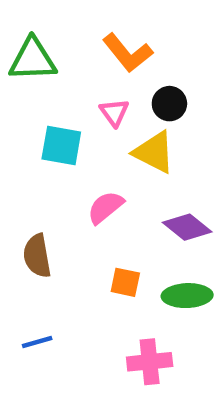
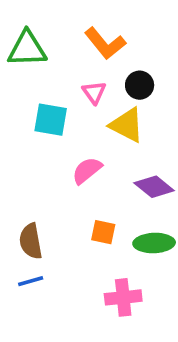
brown semicircle: (37, 256) -> (31, 241), moved

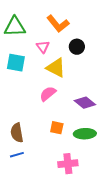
pink triangle: (94, 92) -> (43, 47), moved
cyan square: (51, 120) -> (16, 63), moved
yellow triangle: (127, 125) -> (56, 68), moved

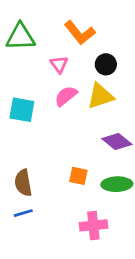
cyan square: (16, 63) -> (22, 110), moved
yellow triangle: (56, 68) -> (100, 96), moved, turned -45
pink semicircle: (48, 94) -> (66, 96), moved

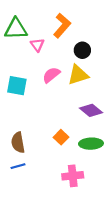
orange L-shape: (80, 33) -> (62, 26), turned -100
pink triangle: (59, 64) -> (37, 45), moved
orange square: (78, 176) -> (61, 137), turned 32

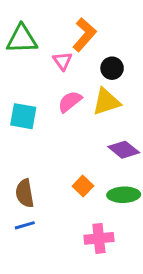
pink triangle: (37, 45) -> (63, 61), moved

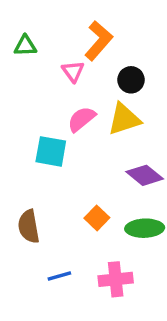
green triangle: (22, 39) -> (25, 46), size x0.6
cyan square: (23, 116) -> (51, 151), moved
blue line: (25, 225) -> (59, 276), moved

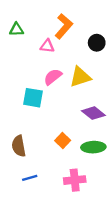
pink triangle: (73, 71) -> (47, 46), turned -48
black circle: (131, 80) -> (97, 43), moved
blue line: (59, 276) -> (30, 178), moved

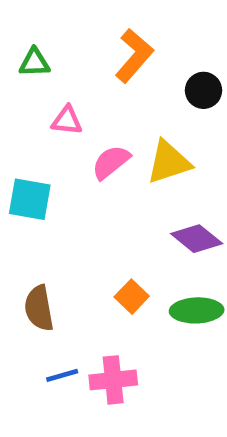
pink triangle: (47, 46) -> (67, 120), moved
cyan square: (33, 98) -> (30, 199), moved
pink cross: (75, 180) -> (113, 380), moved

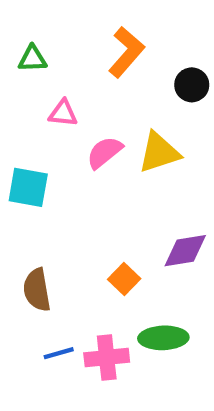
purple diamond: (197, 239) -> (185, 251), moved, turned -48
green ellipse: (197, 310) -> (163, 338), moved

